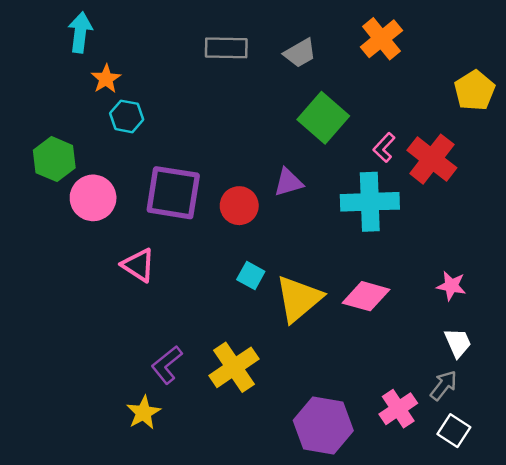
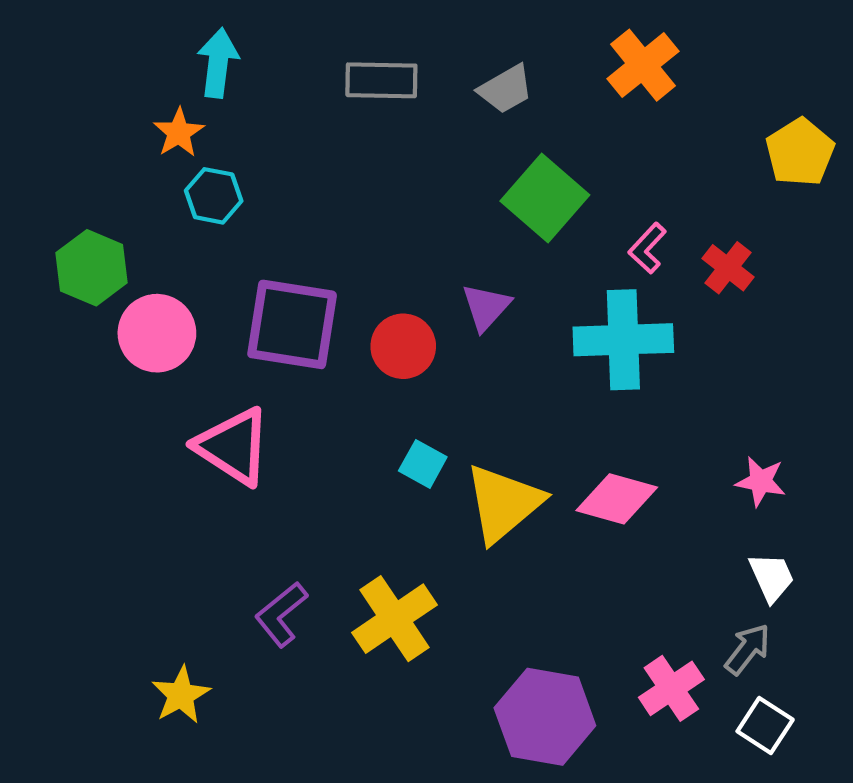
cyan arrow: (80, 32) -> (218, 63), moved
red cross: (432, 159) -> (728, 268), size x0.6
purple triangle: (288, 182) -> (486, 307), turned -32
pink triangle: (138, 265) -> (233, 446), size x1.4
yellow star: (143, 413) -> (181, 695), moved

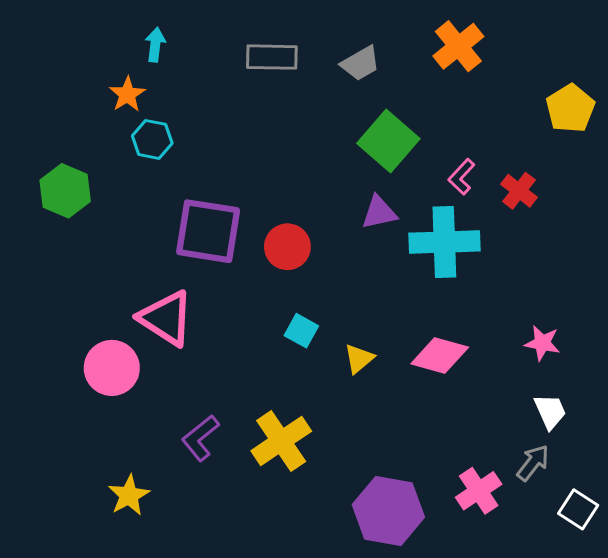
cyan arrow: (218, 63) -> (155, 45), size x0.7
purple triangle: (486, 307) -> (379, 213), moved, turned 36
pink circle: (157, 333) -> (112, 368), moved
yellow triangle: (503, 503) -> (359, 359), size x0.5
white square: (765, 725) -> (578, 509), moved

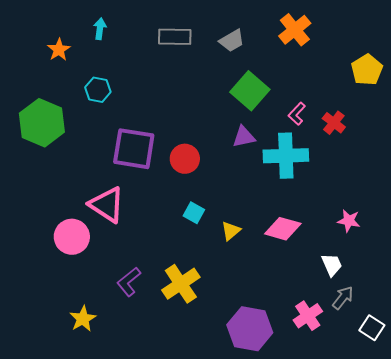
orange star: (127, 94) -> (59, 50), moved
green hexagon: (65, 191) -> (42, 123), size x1.4
white trapezoid: (550, 411) -> (332, 265), moved

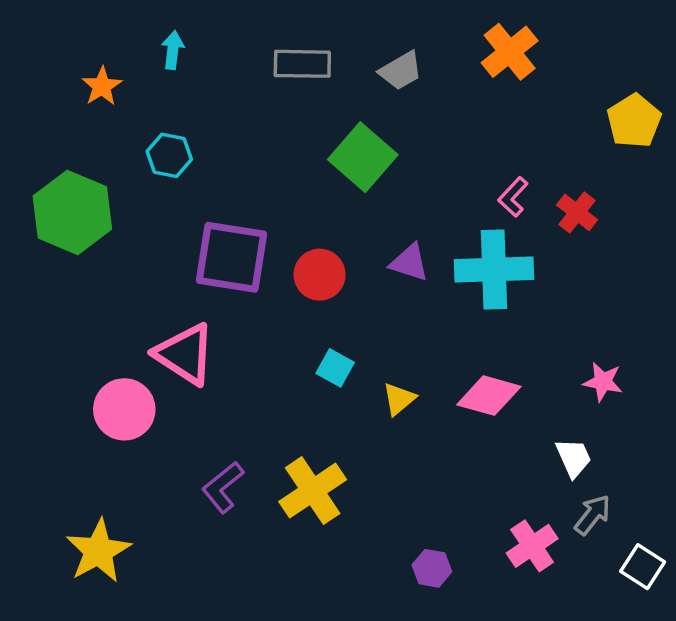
green square: (250, 91) -> (363, 157), moved
purple triangle: (244, 137) -> (409, 263), moved, turned 30
yellow star: (83, 319) -> (98, 551), moved, size x1.4
purple hexagon: (250, 329) -> (432, 568), size x0.5

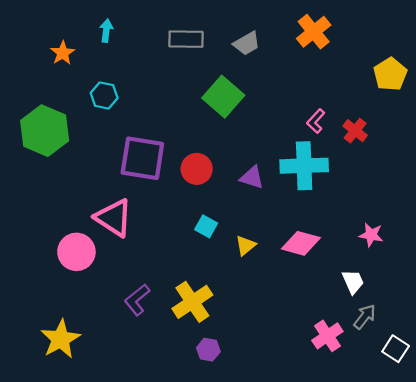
purple triangle: (409, 263) -> (252, 177), moved
purple hexagon: (432, 568) -> (208, 350), moved

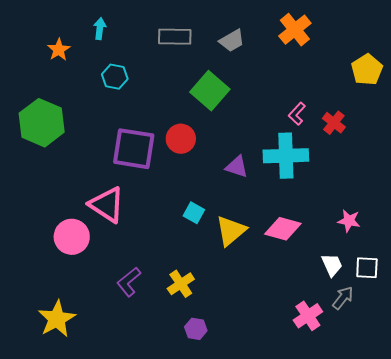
cyan hexagon: (104, 96) -> (115, 77), moved
red circle: (197, 169) -> (181, 139), moved
yellow triangle: (246, 245) -> (231, 231), size x1.6
yellow cross: (192, 302) -> (181, 284), size x0.7
white square: (396, 349) -> (367, 268), moved, turned -30

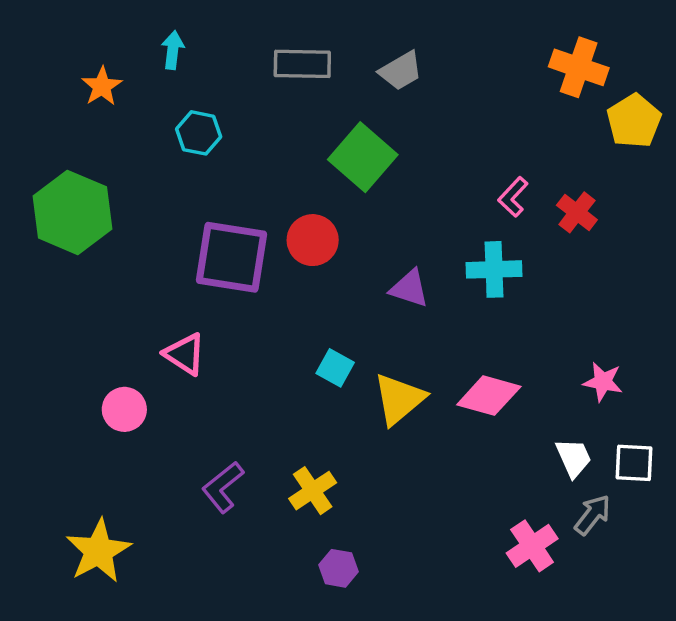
orange cross: (295, 30) -> (579, 67), moved, turned -32
cyan cross: (286, 156) -> (494, 269), size x0.7
pink triangle: (107, 205) -> (185, 354), size x0.7
pink circle: (72, 237) -> (124, 409), size x0.7

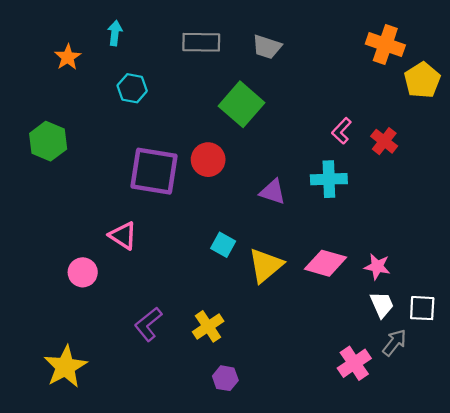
gray trapezoid: (401, 71) -> (267, 47), turned 48
green hexagon: (73, 212) -> (48, 141), size x0.7
pink star: (603, 382) -> (377, 267), moved

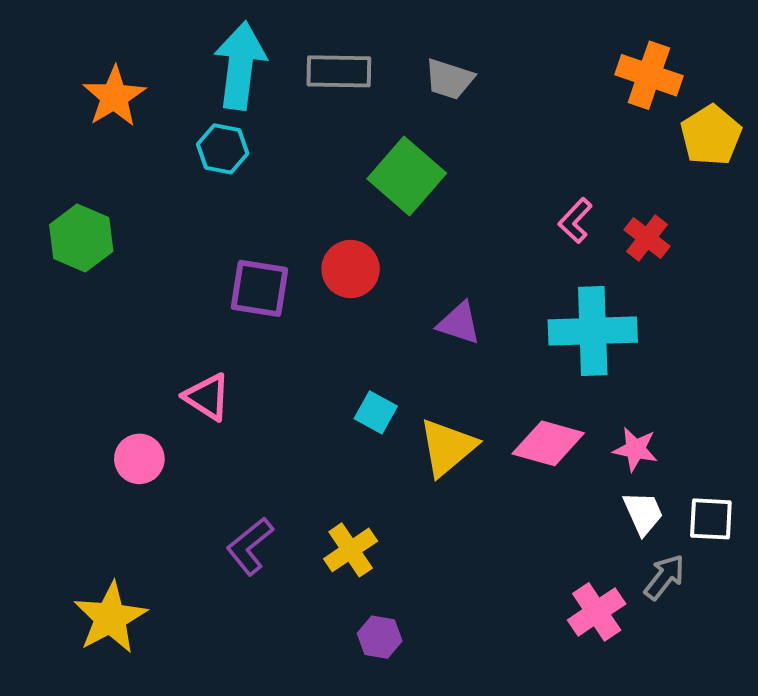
cyan arrow: (115, 33) -> (240, 66), moved, size x2.0
orange star: (68, 57) -> (114, 97), size x1.4
purple square: (154, 171) -> (259, 288), size x0.7
cyan cross: (329, 179) -> (593, 331), moved, size x1.4

